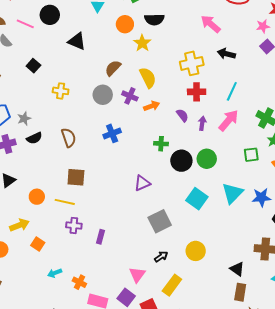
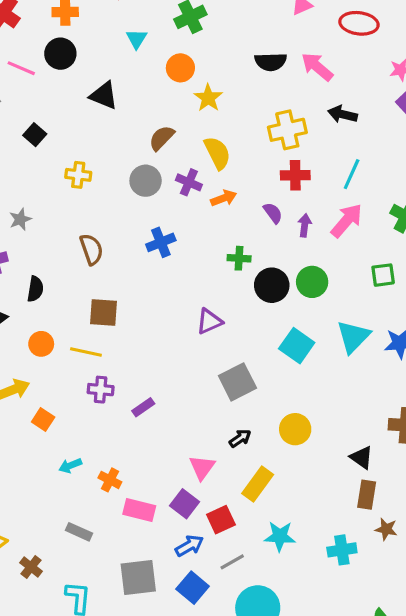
black semicircle: (154, 19) -> (271, 62), moved
black semicircle: (34, 138) -> (35, 289), moved, turned -56
purple rectangle: (101, 237) -> (143, 407), turned 40

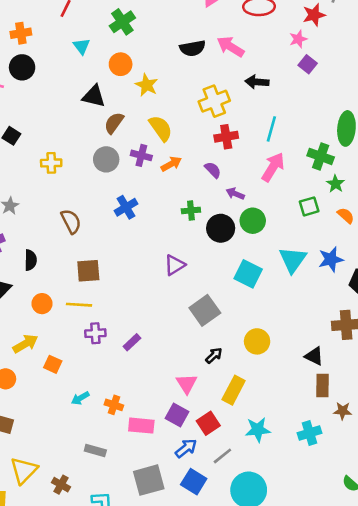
black triangle: (104, 95) -> (94, 96), moved
purple arrow: (305, 225) -> (235, 194), moved, turned -66

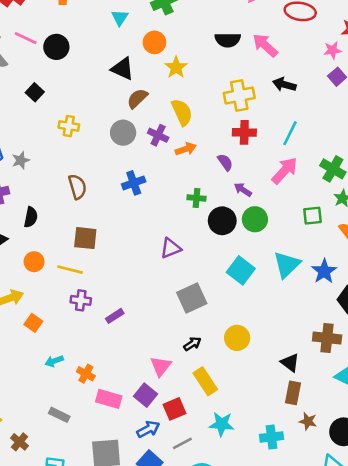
black circle: (22, 67) -> (56, 47), moved
blue star: (331, 259) -> (324, 271), turned -30
yellow rectangle: (234, 390) -> (205, 381), turned -72

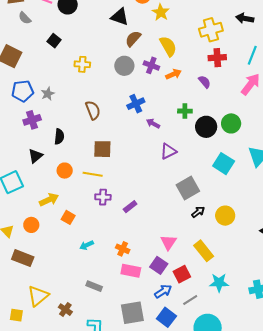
purple arrow: (243, 190) -> (153, 123), moved
black arrow: (192, 344) -> (198, 212), moved
orange cross: (86, 374) -> (123, 249), moved

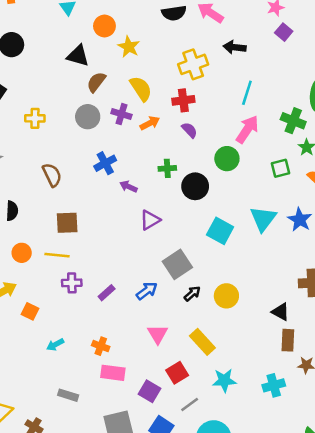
red cross: (217, 58) -> (183, 100), moved
green circle: (231, 123) -> (227, 159), moved
purple square: (159, 265) -> (150, 391), moved
blue arrow: (163, 291) -> (147, 291), moved

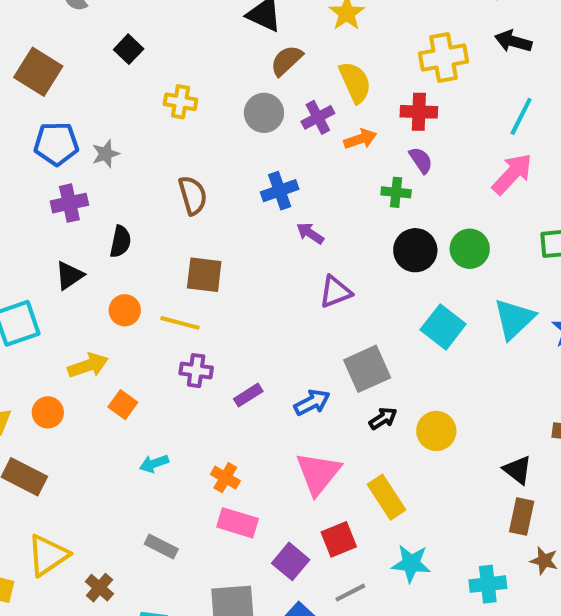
purple cross: (121, 114) -> (318, 117), turned 36
green circle: (227, 159) -> (470, 249), moved
green cross: (167, 168) -> (396, 192), moved
pink triangle: (158, 334) -> (318, 473), size x1.4

